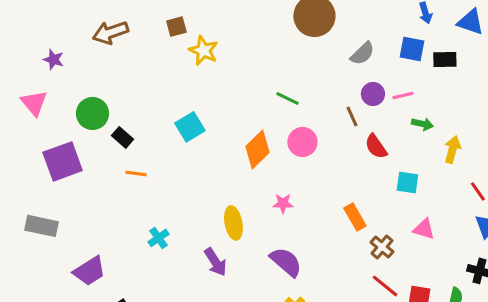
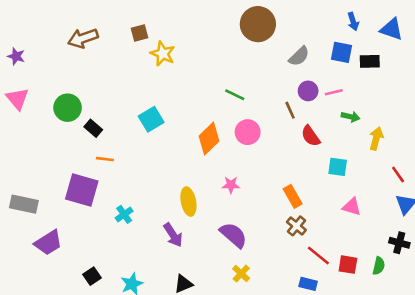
purple star: (54, 59) -> (16, 56), moved
purple square: (63, 161) -> (82, 190), moved, turned 36
brown cross: (382, 247) -> (296, 226), moved
purple trapezoid: (90, 271) -> (48, 243), moved

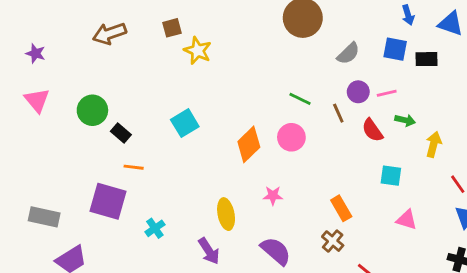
green line: (235, 95) -> (300, 99), moved
red semicircle: (311, 136) -> (372, 130), moved
brown cross: (296, 226) -> (333, 241), moved

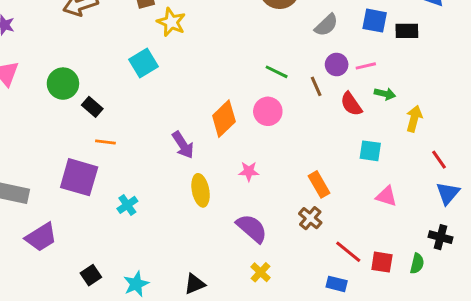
cyan square: (185, 123) -> (143, 63), moved
purple arrow: (209, 251) -> (183, 145), moved

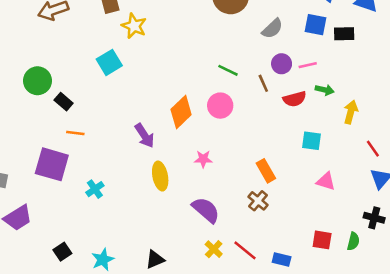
red semicircle: (351, 104) -> (295, 99), turned -70
red line: (348, 252) -> (245, 250), moved

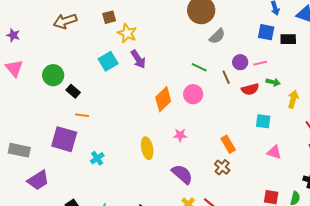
gray semicircle: (272, 29) -> (217, 36), moved
purple arrow: (145, 136) -> (138, 59), moved

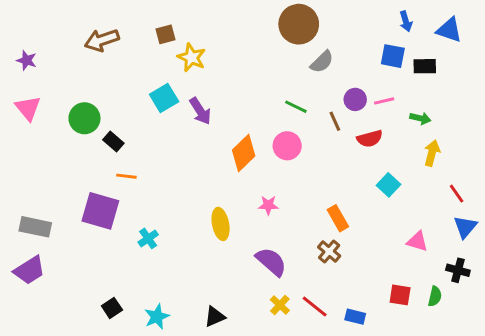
purple arrow: (138, 59) -> (200, 111), moved
green arrow: (273, 82) -> (420, 118), moved
cyan square: (263, 121) -> (388, 185), turned 35
pink triangle: (274, 152) -> (417, 241), moved
purple trapezoid: (38, 180) -> (29, 270), moved

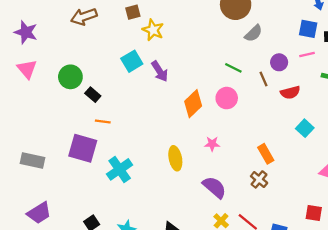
purple star: (27, 60) -> (26, 32), size x1.5
pink line: (384, 101) -> (307, 55), moved
cyan cross: (148, 238) -> (120, 169), size x1.6
purple trapezoid: (29, 270) -> (39, 213), moved

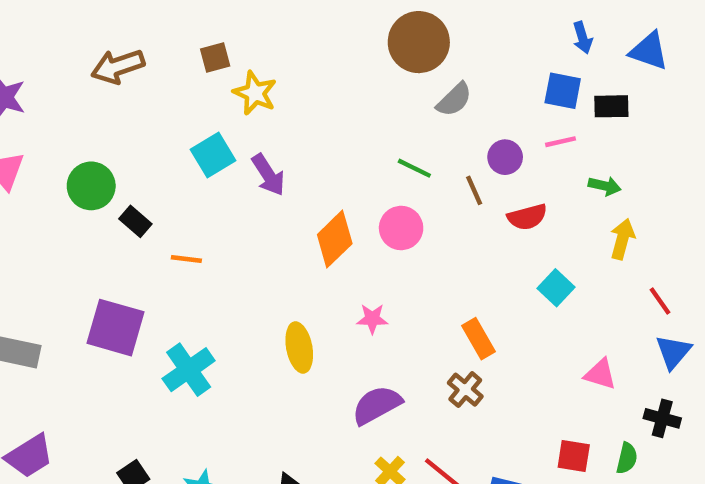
orange line: (103, 121) -> (186, 259), moved
purple semicircle: (214, 187) -> (377, 405), turned -70

